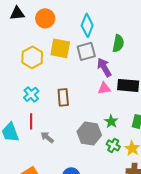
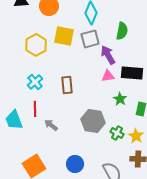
green star: (111, 121) -> (120, 99), moved

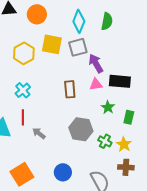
green semicircle: (122, 31) -> (107, 21), moved
brown rectangle: (67, 85) -> (70, 89), moved

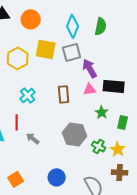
cyan cross: (23, 90) -> (28, 95), moved
orange square: (22, 174) -> (16, 179), size x0.7

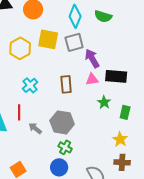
green semicircle: (101, 26) -> (103, 16), turned 96
gray hexagon: (75, 134) -> (62, 122), moved
green cross: (99, 146) -> (65, 147), moved

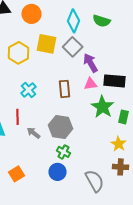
gray square: (74, 42) -> (72, 47), turned -30
green star: (104, 102) -> (102, 107), size x1.6

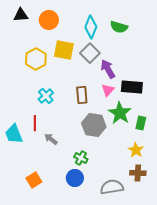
pink triangle: (90, 84) -> (108, 90), turned -40
gray hexagon: (60, 127) -> (94, 125), moved
gray semicircle: (94, 181) -> (112, 187), turned -70

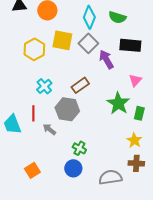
black rectangle: (132, 87) -> (130, 45), moved
pink triangle: (108, 90) -> (135, 80), moved
brown rectangle: (82, 95) -> (80, 85), turned 60
gray hexagon: (94, 125) -> (67, 109), moved

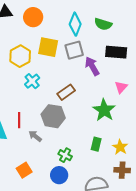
gray square: (88, 43) -> (74, 50), turned 30
cyan cross: (44, 86) -> (32, 81), moved
green rectangle: (139, 113) -> (96, 144), moved
orange square: (32, 170) -> (24, 170), moved

